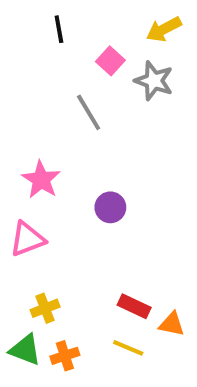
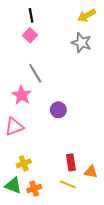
pink square: (110, 61) -> (30, 35), moved
gray line: (89, 112) -> (35, 73), moved
red rectangle: (134, 306) -> (71, 162), turned 56

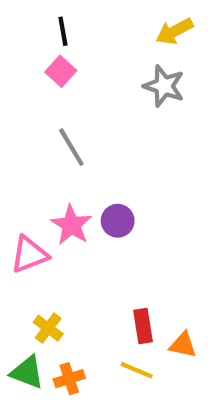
pink star: (22, 95) -> (71, 225), moved
yellow cross: (24, 163) -> (48, 328), turned -32

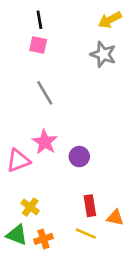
pink square: (61, 71) -> (38, 45), turned -30
purple circle: (118, 221) -> (79, 157), moved

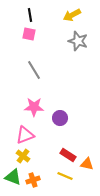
yellow arrow: (110, 20) -> (72, 15), moved
pink star: (45, 142) -> (34, 107), turned -30
pink triangle: (18, 161) -> (25, 135), moved
red rectangle: (90, 206) -> (68, 155), turned -49

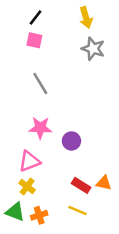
black line: (30, 15) -> (36, 18), turned 48
yellow arrow: (72, 15) -> (86, 18), turned -78
orange triangle: (87, 164) -> (104, 183), moved

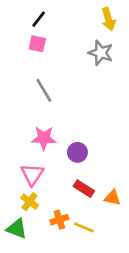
yellow arrow: (86, 18) -> (108, 19), moved
pink triangle: (30, 161) -> (32, 174), turned -35
red rectangle: (81, 185) -> (84, 189), moved
orange cross: (39, 215) -> (59, 220), moved

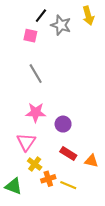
black line: (39, 19) -> (41, 16), moved
gray star: (101, 53) -> (61, 25), moved
yellow cross: (30, 202) -> (35, 164), moved

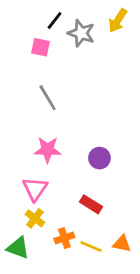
yellow arrow: (88, 16) -> (118, 21), turned 48
purple circle: (63, 124) -> (99, 158), moved
orange triangle: (91, 161) -> (122, 244), moved
yellow cross: (35, 164) -> (35, 218), moved

